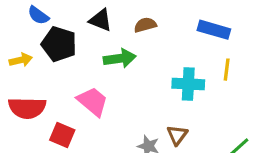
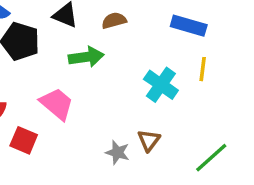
cyan cross: (188, 84) -> (161, 85), turned 32

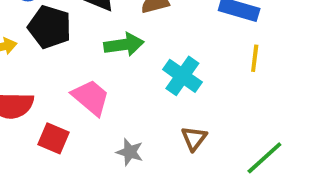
cyan cross: (161, 85) -> (182, 76), moved
gray star: (117, 152) -> (130, 152), moved

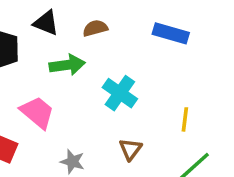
yellow line: (255, 58) -> (185, 119), moved

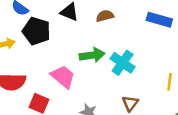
green arrow: (67, 65) -> (92, 55), moved

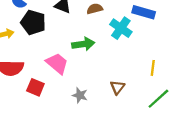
cyan cross: (123, 63) -> (121, 28), moved

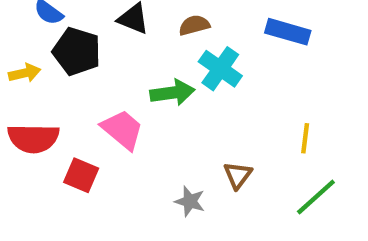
cyan cross: (121, 28) -> (220, 69), moved
gray star: (80, 95) -> (190, 201), moved

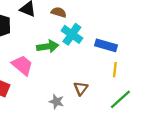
brown semicircle: (194, 25) -> (59, 12), turned 32
blue rectangle: (288, 32) -> (106, 45), moved

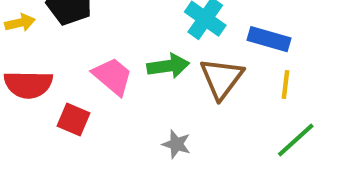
green arrow: (48, 46) -> (168, 66), moved
brown triangle: (81, 88) -> (222, 78), moved, size x1.6

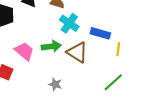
brown triangle: (222, 78) -> (77, 52), turned -35
yellow line: (285, 84) -> (118, 49), moved

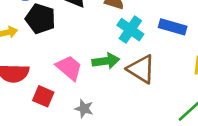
blue rectangle: (100, 33) -> (173, 27), moved
gray star: (55, 84) -> (84, 109), moved

